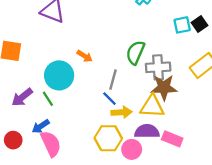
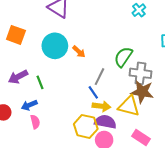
cyan circle: (59, 75) -> (55, 46), moved
purple semicircle: (147, 131) -> (105, 122), moved
pink semicircle: (51, 144) -> (35, 122), size x0.6

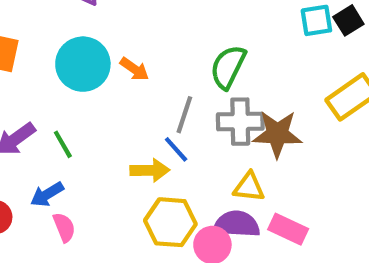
gray cross: (140, 73) -> (240, 122), moved
yellow arrow: (101, 106) -> (150, 170), moved
yellow triangle: (129, 106) -> (249, 187), moved, size x0.7
purple semicircle: (105, 122) -> (237, 224), moved

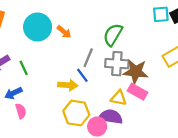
pink rectangle: (288, 229) -> (138, 92), moved

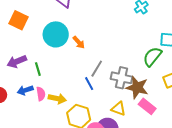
green semicircle: (113, 35) -> (152, 57), moved
yellow arrow: (68, 85) -> (57, 99), moved
pink rectangle: (138, 92) -> (147, 106), moved
pink semicircle: (21, 111) -> (41, 94), moved

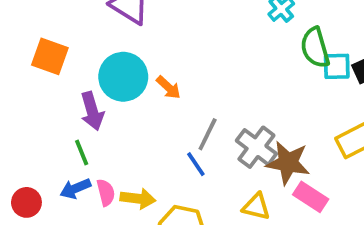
green semicircle: (152, 57) -> (315, 48), moved, turned -50
purple arrow: (17, 61) -> (92, 111), moved, turned -78
green line: (38, 69) -> (82, 153), moved
gray cross: (122, 78) -> (256, 147), turned 30

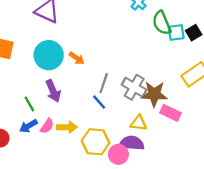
purple arrow: (92, 111) -> (53, 91), moved
pink semicircle: (106, 193) -> (47, 126), turned 56

